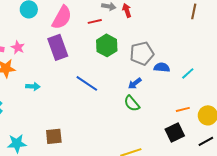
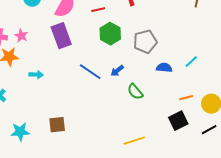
blue semicircle: (162, 67) -> (164, 68), moved
blue arrow: (135, 83) -> (117, 71), moved

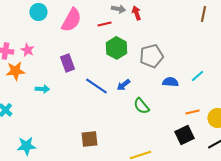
purple rectangle: (61, 36) -> (67, 63), moved, size x0.7
brown square: (57, 125) -> (89, 139), moved

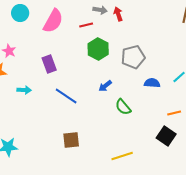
blue line: (96, 86) -> (66, 96), moved
black square: (184, 135) -> (166, 136), turned -30

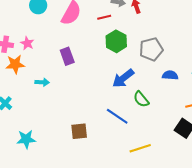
blue arrow: (105, 86) -> (123, 78), size x1.6
blue line: (66, 96) -> (117, 116), moved
brown square: (71, 140) -> (79, 131), moved

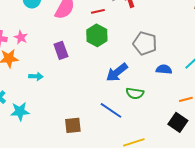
green hexagon: (116, 41) -> (97, 35), moved
gray pentagon: (151, 49) -> (145, 43), turned 30
green semicircle: (141, 99) -> (135, 93), turned -42
cyan star: (26, 139) -> (20, 111), moved

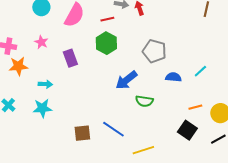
pink star: (21, 37) -> (41, 42), moved
blue line: (111, 110) -> (113, 129), moved
cyan star: (20, 111) -> (42, 108), moved

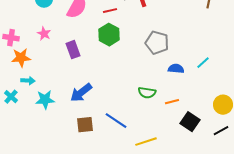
blue arrow: (126, 80) -> (81, 93), moved
cyan arrow: (45, 84) -> (28, 81), moved
orange line: (195, 107) -> (172, 102), moved

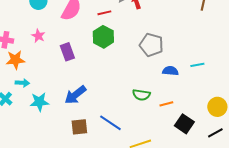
cyan line: (203, 63) -> (197, 65), turned 32

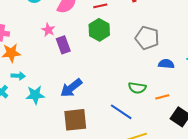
pink star: (38, 36) -> (48, 30), moved
blue line: (110, 123) -> (121, 112), moved
brown square: (79, 127) -> (75, 120), size x1.4

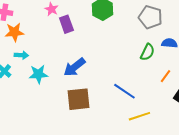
green semicircle: (137, 88) -> (147, 52), moved, turned -72
orange line: (162, 97) -> (165, 76), turned -40

